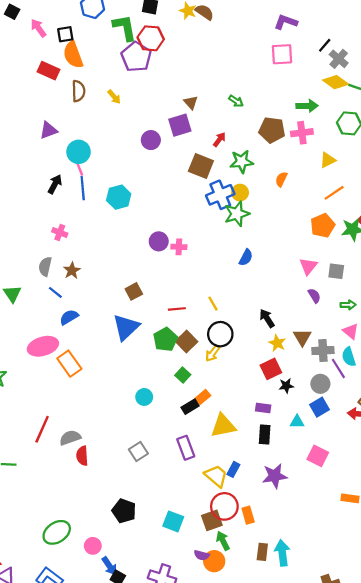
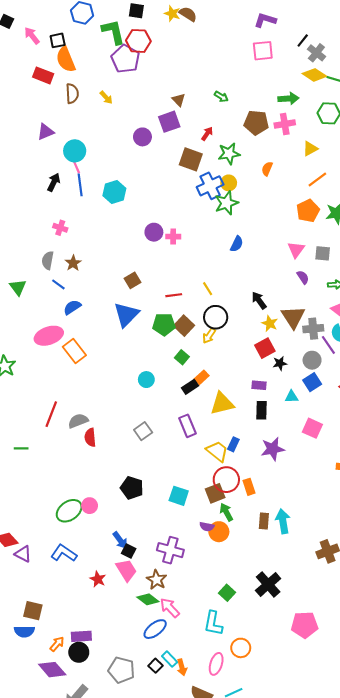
brown triangle: (302, 337) -> (293, 317), size x1.4
green pentagon: (165, 339) -> (164, 324), turned 30
pink circle: (93, 546) -> (90, 506), moved

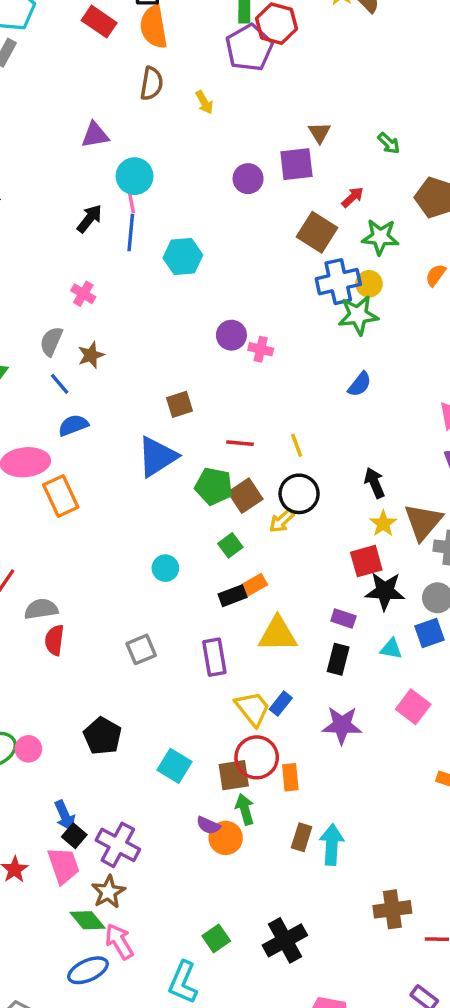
red rectangle: (43, 75) -> (99, 22), moved
black star: (280, 363) -> (385, 591), size x1.6
purple cross: (170, 550) -> (118, 845), moved

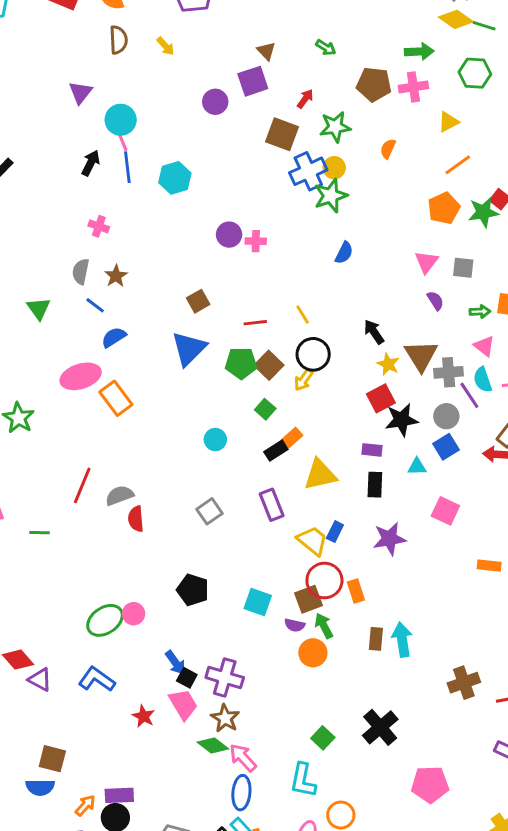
purple triangle: (95, 135) -> (80, 92), turned -30
purple semicircle: (208, 825) -> (295, 625), moved
blue ellipse: (88, 970) -> (241, 793), moved, turned -48

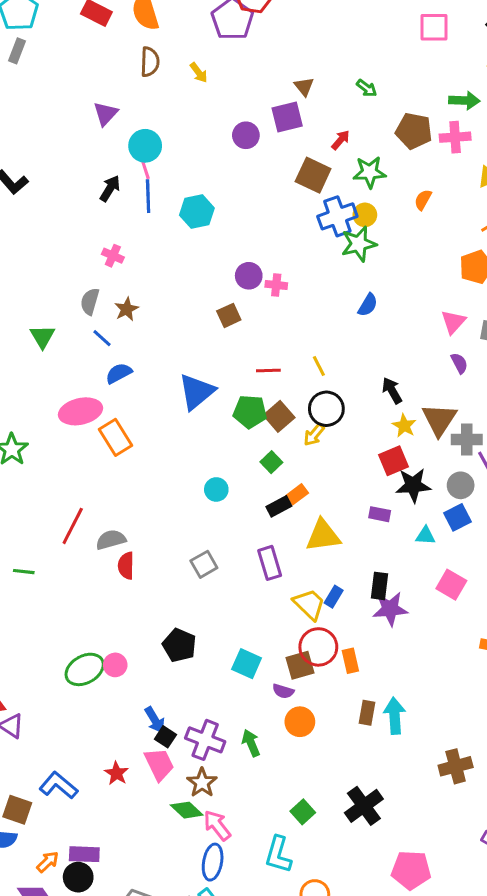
brown square: (198, 301) -> (229, 315), moved
black rectangle: (375, 485) -> (379, 586), moved
green arrow: (324, 626) -> (251, 743), moved
blue L-shape: (97, 679) -> (58, 785), moved

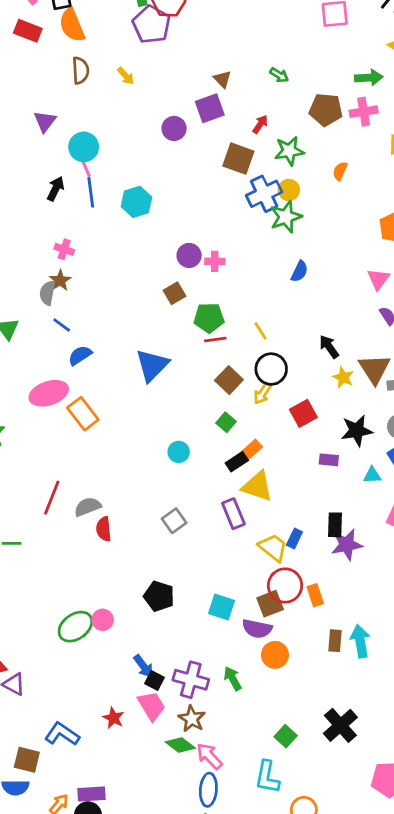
brown star: (126, 309) -> (60, 280), moved
green pentagon: (250, 412) -> (209, 318), moved
red square: (393, 461) -> (303, 413), moved
yellow triangle: (323, 535) -> (257, 486), moved, turned 32
purple semicircle: (283, 691) -> (257, 629), size x1.5

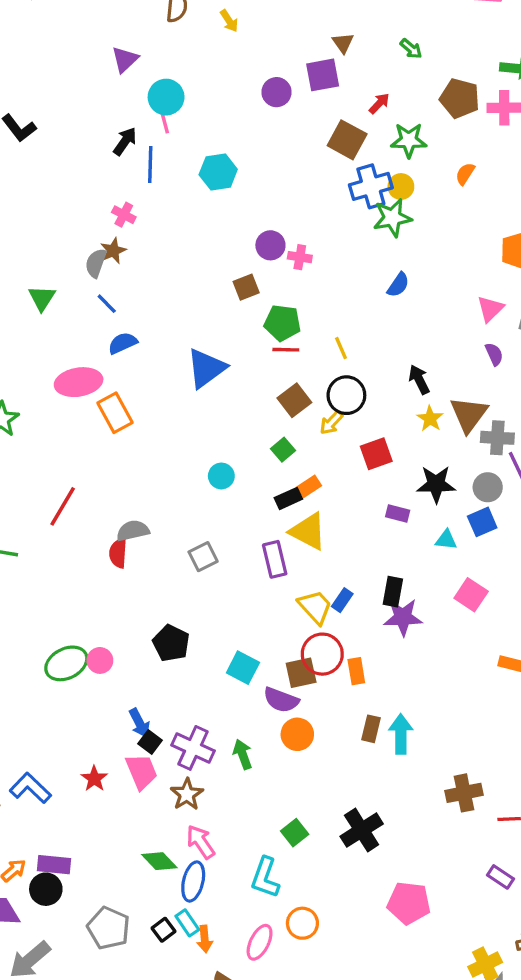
blue line: (91, 192) -> (150, 165), moved
gray semicircle: (88, 507) -> (133, 531), moved
green diamond: (180, 745) -> (159, 861), moved

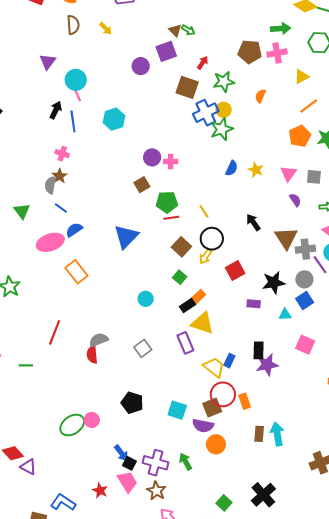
green arrow: (411, 49) -> (188, 30), moved
pink ellipse: (79, 382) -> (50, 242), moved
yellow star: (430, 419) -> (256, 170), moved

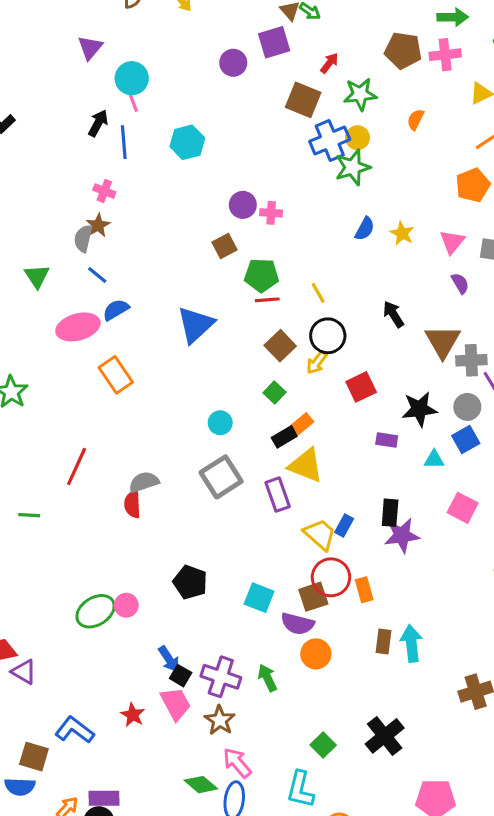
gray square: (143, 348) -> (221, 477), moved, size x1.5

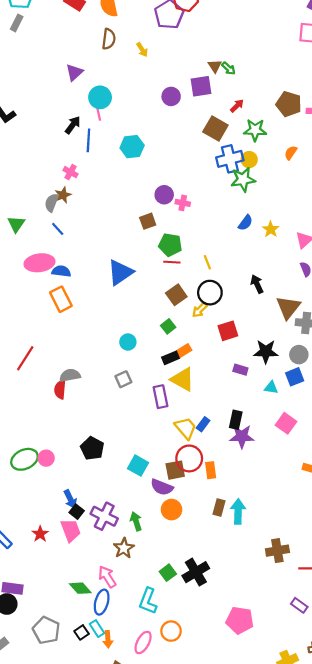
blue semicircle: (116, 310) -> (61, 271), moved, turned 30
gray square: (221, 477) -> (123, 379), size x0.6
brown star: (220, 720) -> (124, 548), moved
black cross: (385, 736) -> (196, 572), moved

